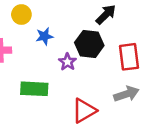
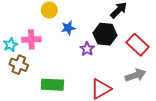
red rectangle: (129, 57) -> (138, 45), turned -40
green rectangle: (34, 89) -> (52, 85), moved

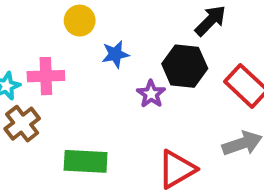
brown cross: (19, 65) -> (22, 124), turned 30

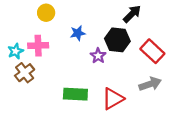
yellow circle: (80, 21) -> (46, 13), moved
green rectangle: (86, 161) -> (75, 94), moved

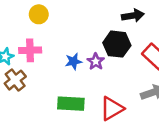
black arrow: (132, 14) -> (133, 16), turned 36
blue star: (78, 33) -> (73, 61), moved

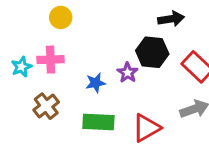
blue star: (73, 61) -> (96, 83), moved
brown cross: (15, 80) -> (46, 106), moved

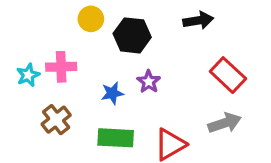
yellow circle: (61, 17) -> (91, 19), moved
black hexagon: (152, 52) -> (132, 35), moved

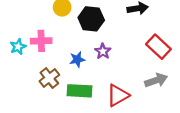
brown cross: (56, 120) -> (49, 78), moved

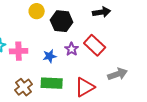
pink cross: (41, 41) -> (19, 51), moved
red rectangle: (158, 47) -> (95, 45), moved
brown cross: (49, 78) -> (24, 87), moved

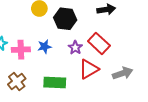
blue star: (50, 56) -> (44, 47), moved
brown cross: (24, 87) -> (17, 81), moved
red triangle: (85, 87) -> (89, 69), moved

